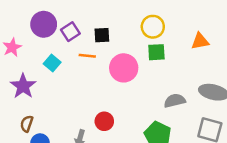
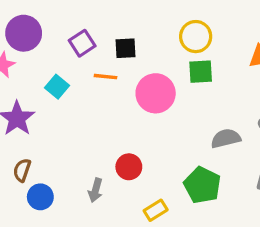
purple circle: (44, 24) -> (24, 33), moved

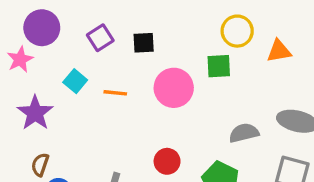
yellow circle: (196, 37) -> (237, 31), moved
orange line: (105, 77) -> (115, 93), moved
red circle: (129, 167) -> (167, 161), moved

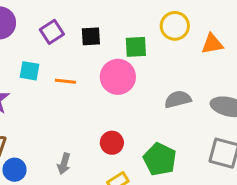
green square: (219, 66) -> (136, 47), moved
cyan square: (75, 81) -> (29, 71), turned -30
gray semicircle: (244, 133) -> (178, 99), moved

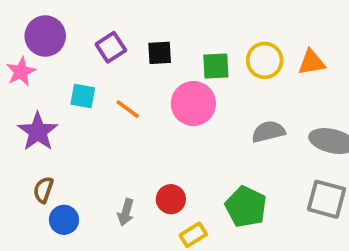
yellow circle: (175, 26) -> (265, 60), moved
orange line: (65, 81) -> (128, 109), turned 30
red circle: (112, 143) -> (171, 199), moved

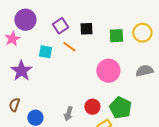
pink circle: (193, 104) -> (108, 71), moved
orange line: (128, 109) -> (69, 47), moved
brown semicircle: (43, 190) -> (14, 105), moved
green pentagon: (246, 207) -> (120, 108), moved

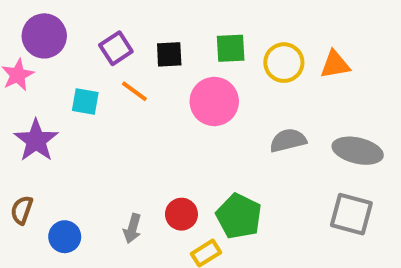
green square: (116, 36) -> (231, 48), moved
pink circle: (108, 71) -> (214, 101), moved

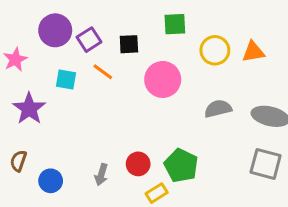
purple circle: (44, 36) -> (55, 30), moved
green square: (231, 48) -> (175, 24), moved

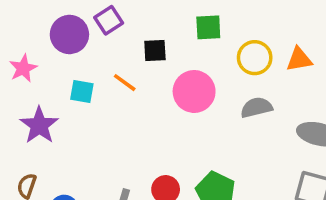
purple square: (89, 40) -> (109, 20), moved
gray semicircle: (218, 109) -> (256, 107), moved

